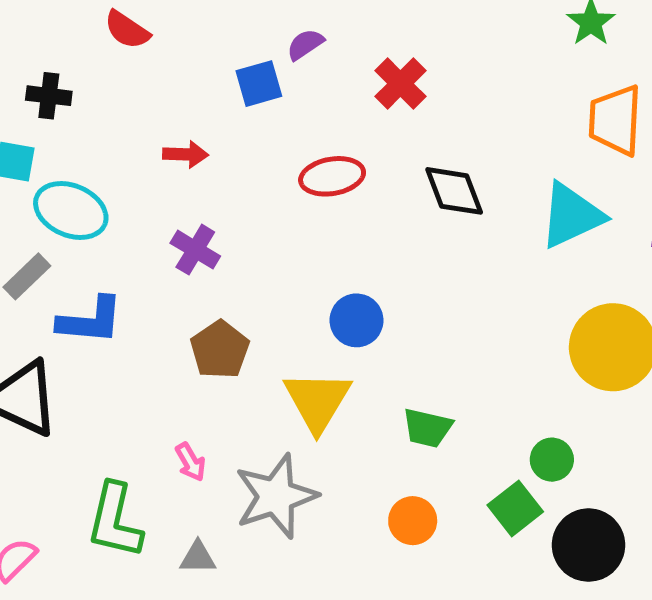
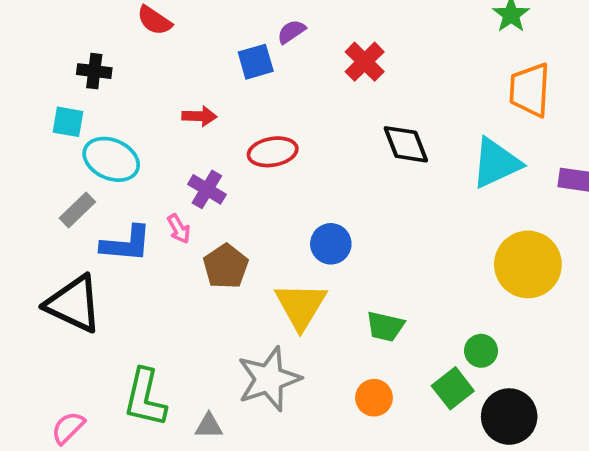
red ellipse: (332, 176) -> (273, 152), moved
pink arrow: (190, 462) -> (179, 229), moved

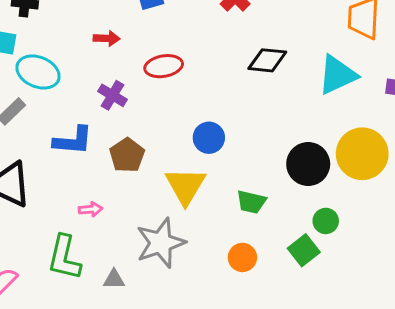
black diamond: (406, 144) -> (267, 60), turned -63
pink arrow: (179, 229) -> (91, 209), moved, turned -65
blue L-shape: (126, 244) -> (73, 141), moved
black circle: (509, 417) -> (308, 164), moved

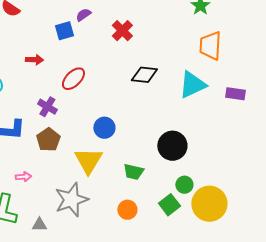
red ellipse: (164, 66) -> (73, 79), turned -35
purple cross: (112, 95) -> (47, 107), moved
yellow circle: (362, 154) -> (209, 204), moved

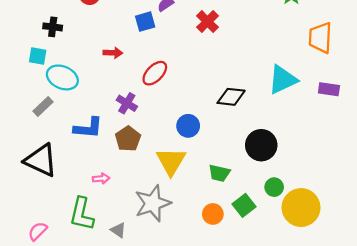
orange trapezoid: (210, 46) -> (320, 38), moved
black diamond: (144, 75) -> (231, 97), moved
green square: (169, 205) -> (244, 205), moved
gray triangle: (39, 225) -> (118, 230), turned 35

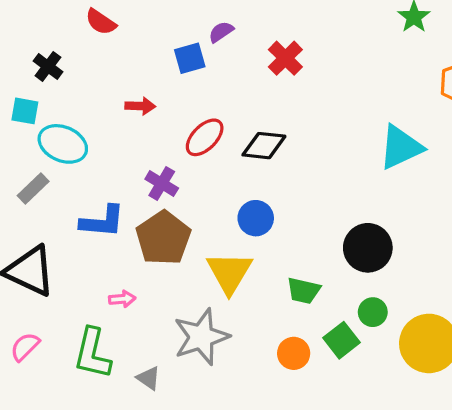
black cross: (53, 27) -> (48, 66), turned 30
black diamond: (231, 97) -> (264, 146), moved
brown pentagon: (128, 139) -> (163, 238), size x1.4
green circle: (274, 187) -> (373, 312), moved
pink semicircle: (38, 231) -> (25, 347), moved

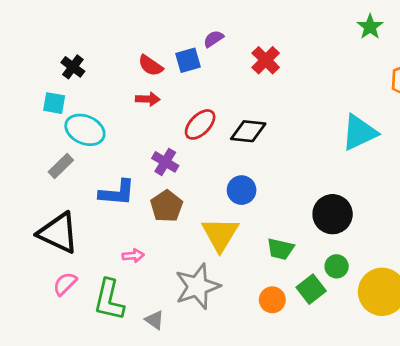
red semicircle: (101, 22) -> (151, 66), moved
brown pentagon: (163, 238) -> (167, 206), size x0.7
pink semicircle: (25, 347) -> (65, 284), moved

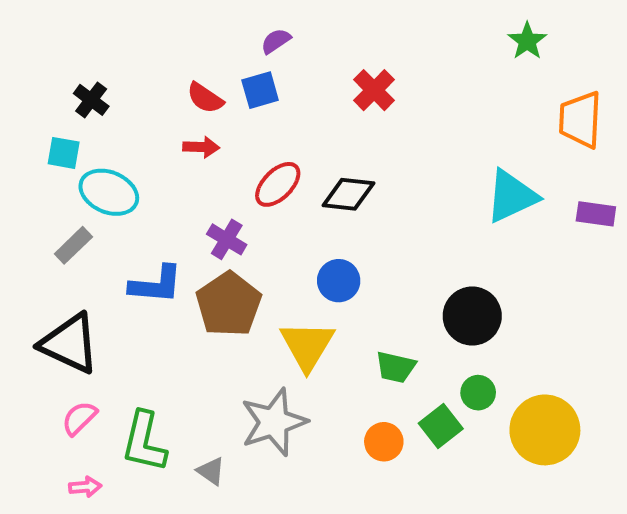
purple semicircle: (213, 39) -> (276, 41), moved
brown pentagon: (167, 206) -> (229, 304), size x1.4
pink arrow: (133, 256) -> (85, 487), moved

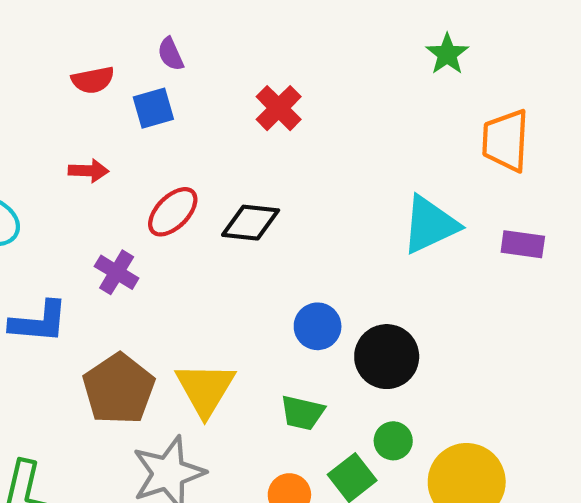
purple semicircle: (276, 41) -> (171, 54), turned -80
red semicircle: (205, 98) -> (93, 80), moved, turned -45
blue circle: (339, 281) -> (318, 326), moved
brown pentagon: (229, 304) -> (119, 389), moved

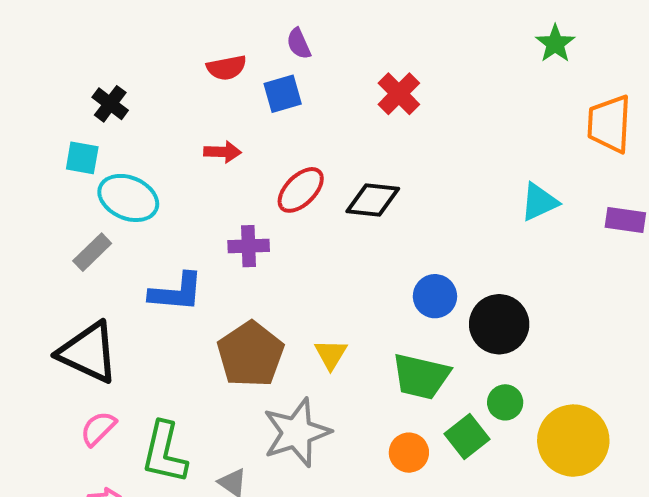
cyan triangle: (430, 225) -> (539, 202), size x0.7
purple cross: (117, 272) -> (249, 246), turned -33
yellow triangle: (205, 389) -> (331, 354), size x0.6
green trapezoid: (302, 413) -> (421, 376), size x1.4

